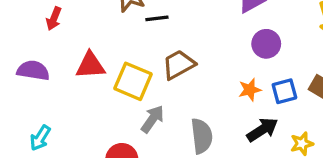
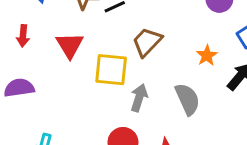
red triangle: (90, 65) -> (70, 45), moved, turned -40
orange star: (250, 90) -> (207, 55), moved

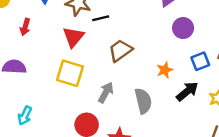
red triangle: (70, 45) -> (73, 37), moved
yellow square: (111, 70) -> (70, 73), moved

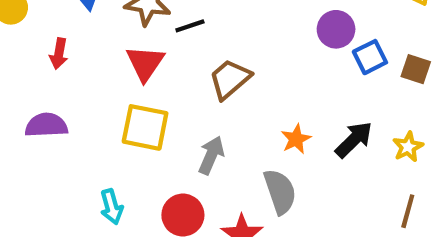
blue square: (200, 61) -> (370, 57), moved
orange star: (165, 70) -> (296, 139), moved
gray semicircle: (143, 101) -> (280, 192), moved
cyan arrow: (25, 116) -> (112, 207), moved, turned -36

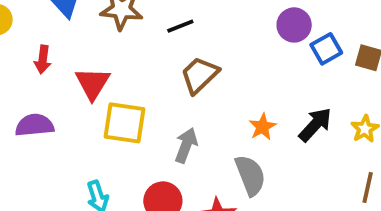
black line: (190, 26) -> (180, 26), moved
red triangle: (145, 63) -> (93, 83), moved

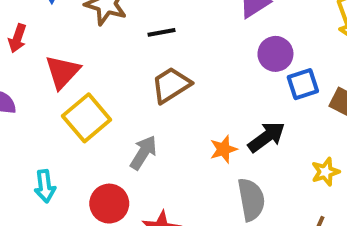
yellow square: (125, 123) -> (87, 118), turned 30
black arrow: (315, 125) -> (266, 137), moved
gray semicircle: (250, 175) -> (251, 200), moved

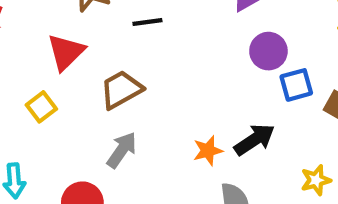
red triangle: (62, 72) -> (66, 52), moved
brown trapezoid: (171, 85) -> (121, 90), moved
yellow square: (87, 118) -> (41, 107), moved, size x0.6

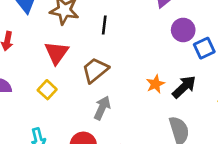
black line: (147, 22) -> (104, 25), turned -66
orange star: (208, 151) -> (155, 84), moved

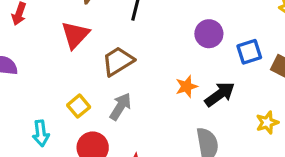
purple circle: (183, 30) -> (209, 34), moved
yellow square: (47, 90) -> (79, 106), moved

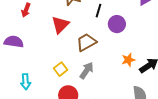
purple circle: (209, 34) -> (117, 24), moved
cyan arrow: (41, 133) -> (26, 82), moved

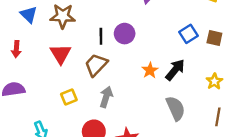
black line: (99, 11) -> (101, 36), moved
yellow square: (61, 69) -> (69, 97), moved, turned 32

